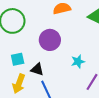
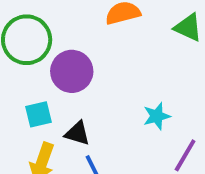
purple circle: (50, 40) -> (72, 71), moved

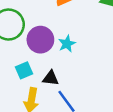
cyan star: (157, 116) -> (67, 44), moved

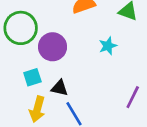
cyan star: (67, 44) -> (108, 46), moved

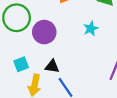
cyan square: (32, 77) -> (21, 64), moved

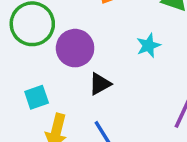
black triangle: (52, 66) -> (100, 84), moved, turned -40

